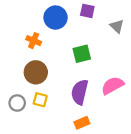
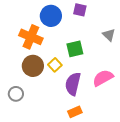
gray triangle: (117, 26) -> (109, 35), moved
orange cross: (34, 41) -> (31, 37), size x1.6
yellow square: (40, 100) -> (55, 65), moved, turned 32

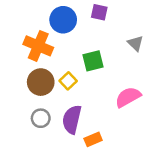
purple semicircle: (73, 84) -> (72, 119), moved
gray circle: (16, 94) -> (41, 118), moved

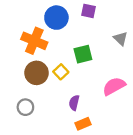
gray circle: (41, 118) -> (25, 107), moved
purple semicircle: (72, 119) -> (74, 103), moved, size x0.6

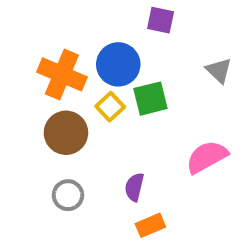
blue circle: (56, 18) -> (118, 64), moved
yellow square: (61, 72) -> (110, 107), moved
gray circle: (25, 107) -> (68, 195), moved

